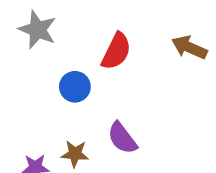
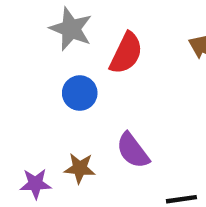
gray star: (37, 30) -> (71, 29), moved

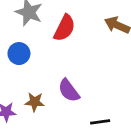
blue circle: (80, 93) -> (19, 54), moved

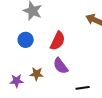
red semicircle: (65, 28) -> (58, 41), moved

